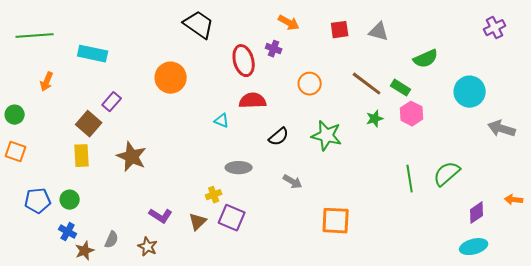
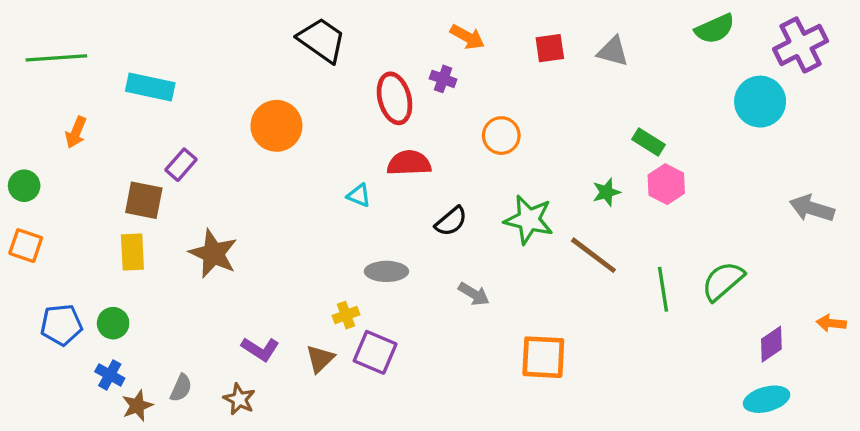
purple cross: (495, 28) -> (801, 45), size x1.5
green semicircle: (426, 59) -> (715, 29), moved
brown line: (367, 84) -> (593, 255), moved
cyan circle: (470, 92) -> (760, 102), moved
brown square: (89, 124) -> (144, 200), turned -30

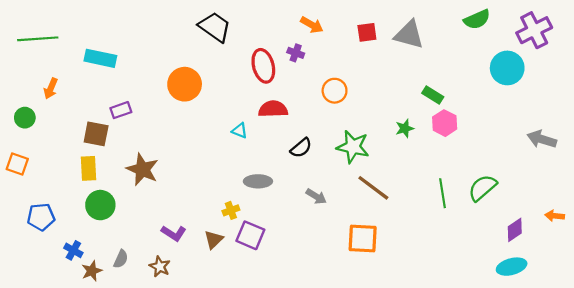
gray triangle: (613, 51) -> (409, 35), size x1.4
purple rectangle: (181, 165) -> (121, 110), turned 30
green circle: (24, 186) -> (25, 118), moved
brown line: (593, 255) -> (373, 188), moved
green circle: (113, 323) -> (100, 205), moved, size x1.4

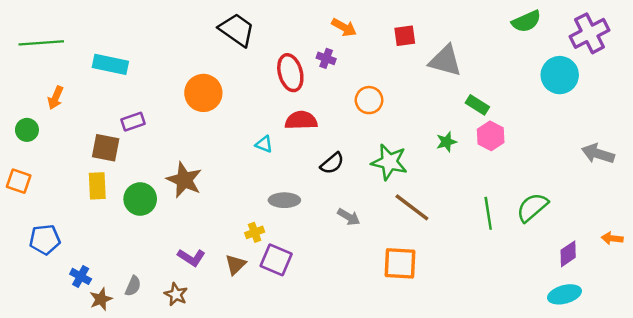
gray triangle: (409, 35) -> (445, 61), moved
brown star: (142, 169) -> (184, 180), moved
green circle: (100, 205) -> (140, 199), moved

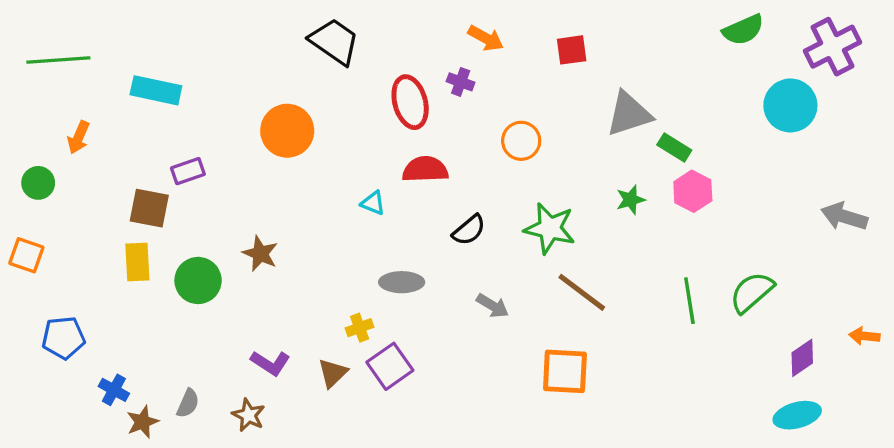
gray triangle: (445, 61) -> (629, 114), moved, turned -33
brown star: (184, 180) -> (260, 254), size x0.7
purple square: (276, 260) -> (390, 366), turned 32

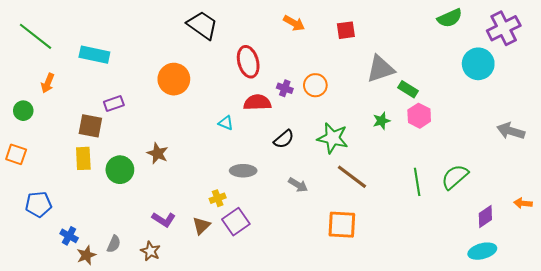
green line: (58, 60) -> (35, 36), turned 42
purple cross: (461, 82) -> (285, 88), moved

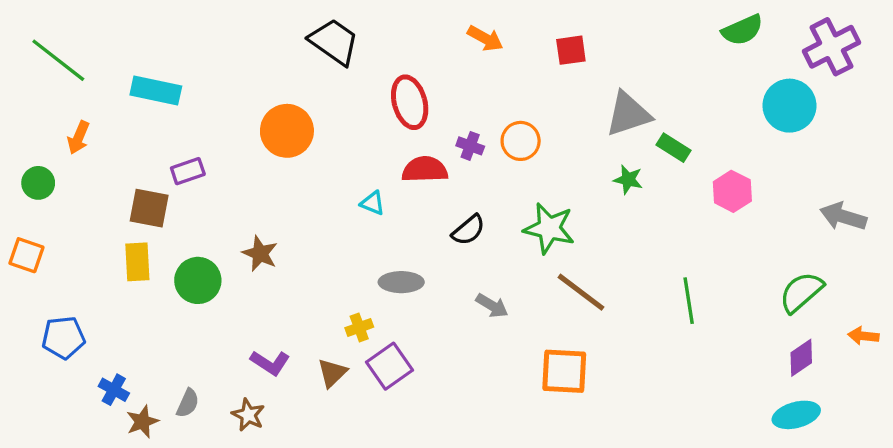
pink hexagon: (419, 116) -> (732, 191), moved
green star: (382, 121) -> (628, 180), moved, turned 30
green semicircle: (455, 177) -> (801, 292), moved

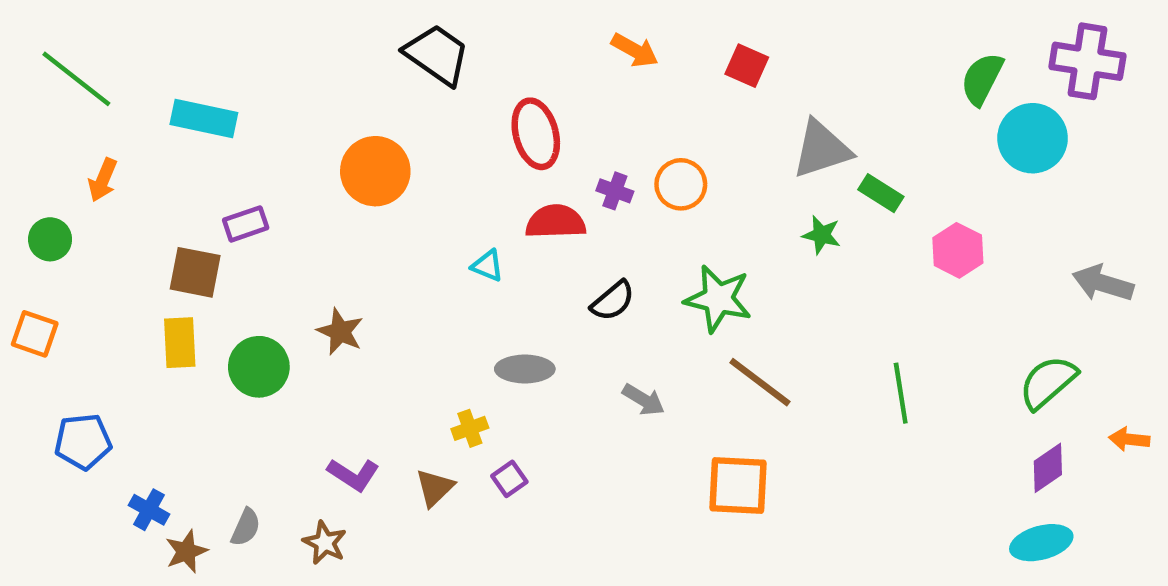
green semicircle: (742, 30) -> (982, 79), moved, turned 141
purple cross: (832, 47) -> (1087, 61), turned 36
red square: (571, 50) -> (747, 66), turned 32
purple square: (389, 366) -> (509, 479), size x0.6

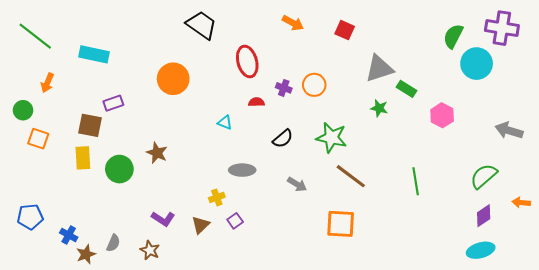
red semicircle: (556, 222) -> (256, 102), size x0.6
orange square: (35, 334) -> (38, 139), moved
blue pentagon: (83, 442) -> (30, 217), moved

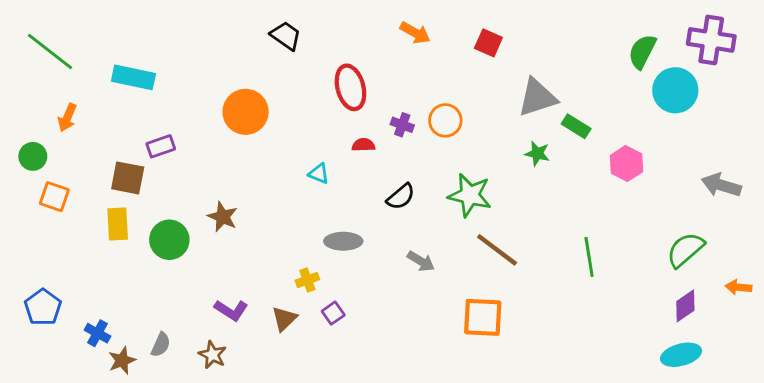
black trapezoid: (202, 25) -> (286, 36), size x0.7
blue pentagon: (30, 217) -> (43, 307), turned -30

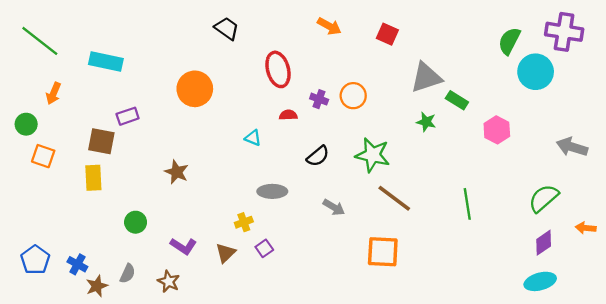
green circle: (169, 240) -> (136, 222), moved, size x0.7
blue pentagon: (43, 307) -> (35, 260), moved

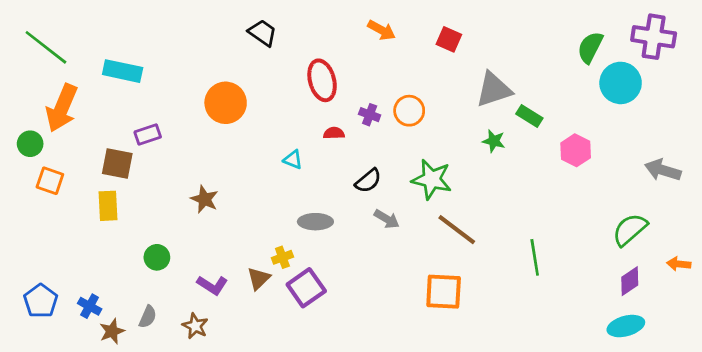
orange arrow: (53, 93) -> (62, 108), size x1.8
green line: (467, 204) -> (535, 257), moved
gray arrow: (334, 207) -> (387, 219), moved
purple square: (264, 248) -> (306, 288), size x1.8
brown triangle: (226, 253) -> (259, 278), moved

